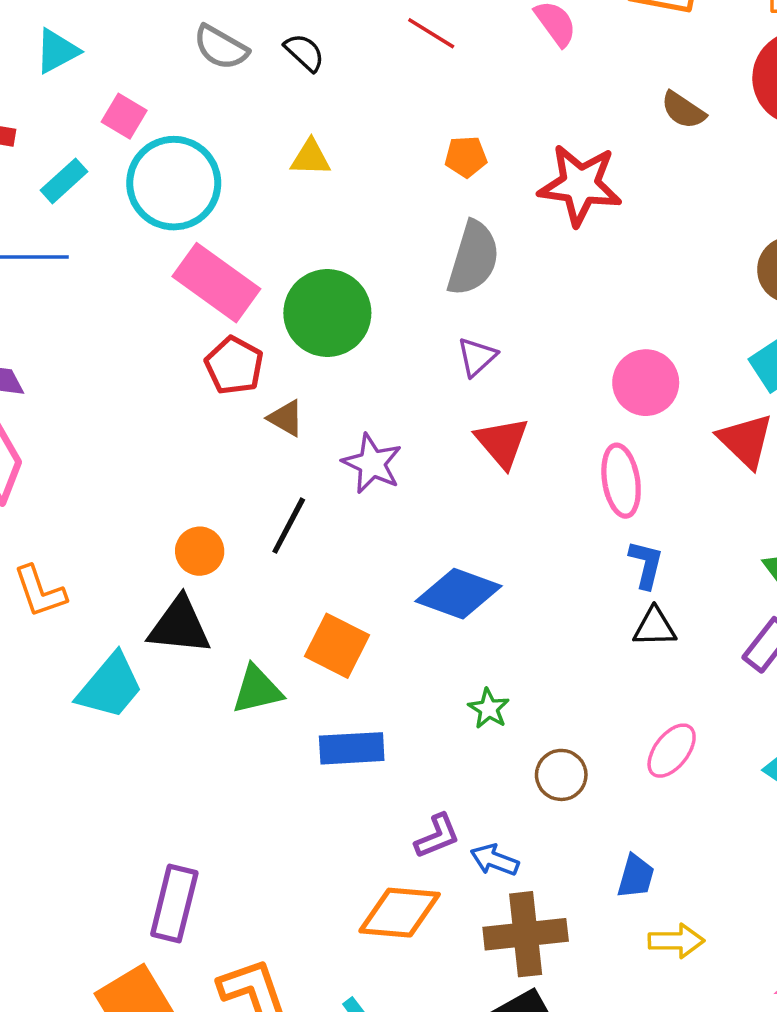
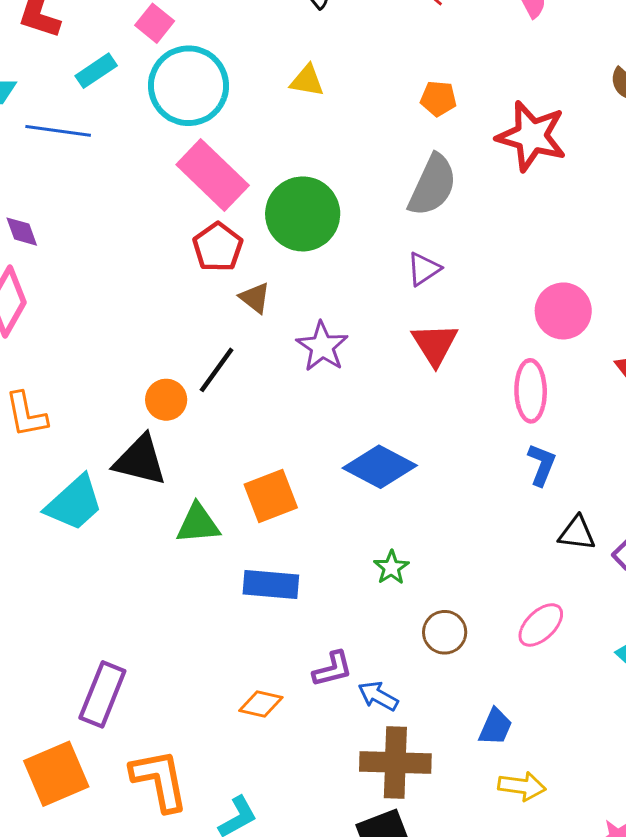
black line: (289, 526) -> (217, 370), moved
black triangle: (655, 627) -> (577, 533), moved
orange square: (337, 646) -> (271, 496), turned 34
orange diamond: (400, 913) -> (261, 704), moved, size x0.6

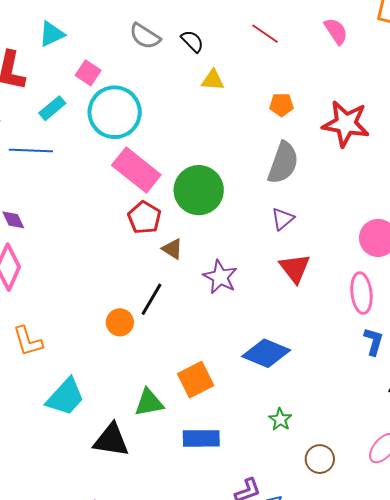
yellow triangle: (307, 81) -> (213, 80), moved
black triangle: (140, 460) -> (111, 440), moved

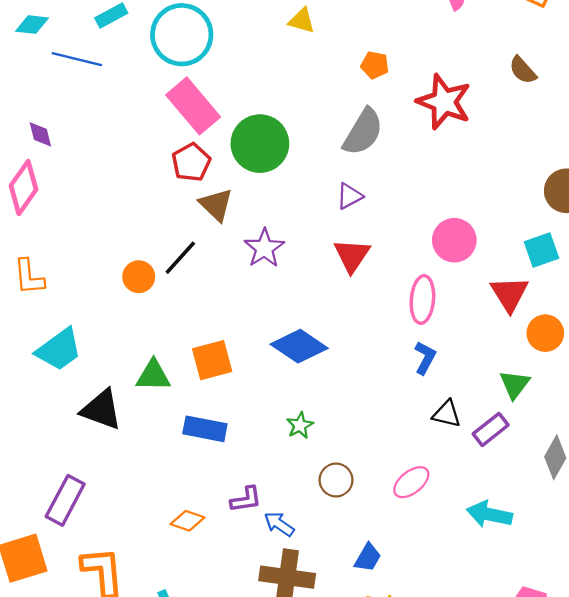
brown triangle: (172, 249) -> (216, 205), size x1.4

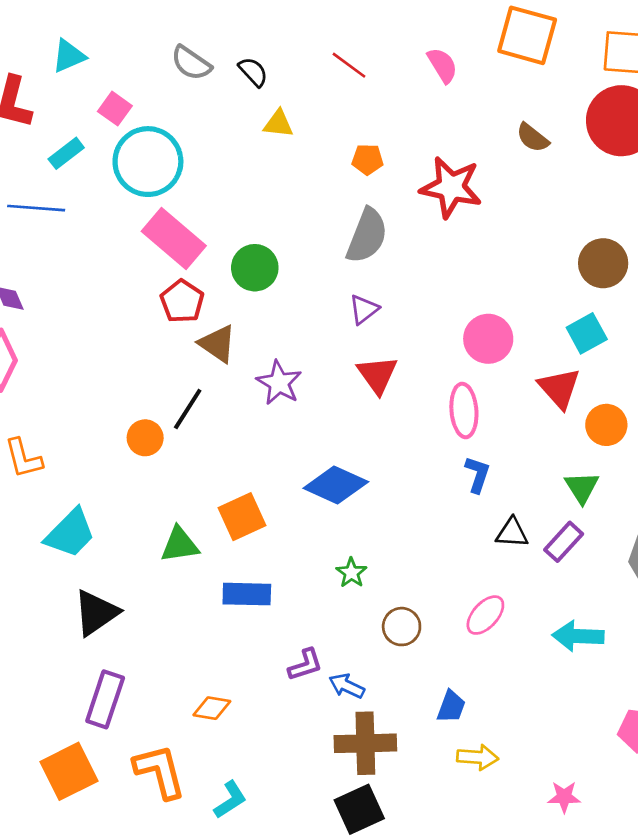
green circle: (260, 144) -> (255, 268), size x0.7
black triangle: (101, 410) -> (96, 613), moved, turned -45
orange diamond: (187, 521) -> (212, 708), moved

